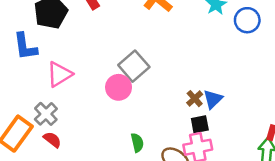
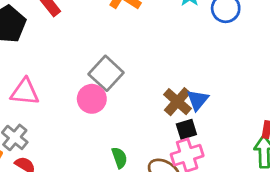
pink triangle: (59, 74) -> (25, 92), turned 44
brown cross: (195, 99) -> (177, 102), size x1.5

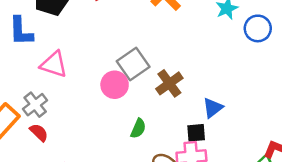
brown cross: (177, 102) -> (169, 83), moved
green semicircle: (119, 158) -> (138, 128), moved, turned 30

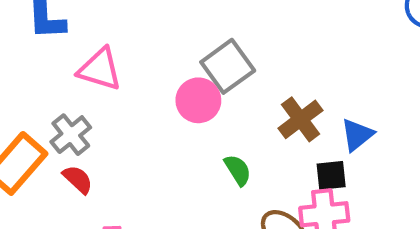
brown cross: (169, 83) -> (301, 119), moved
green semicircle: (138, 128) -> (238, 170), turned -54

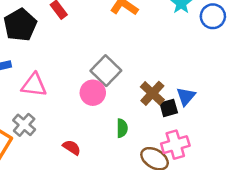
green semicircle: (238, 170) -> (122, 128), turned 42
black square: (331, 175) -> (169, 108), moved
red semicircle: (78, 179) -> (72, 147), moved

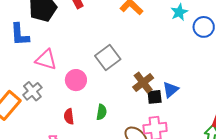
pink circle: (93, 93) -> (76, 80), moved
green semicircle: (122, 128) -> (102, 112), moved
red semicircle: (72, 147) -> (69, 116), turned -140

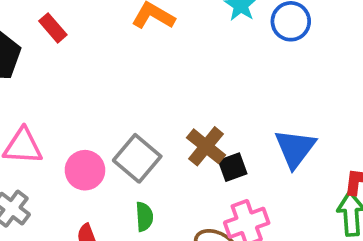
gray square: (108, 57) -> (137, 158), moved
blue triangle: (170, 90) -> (295, 148), moved, size x1.4

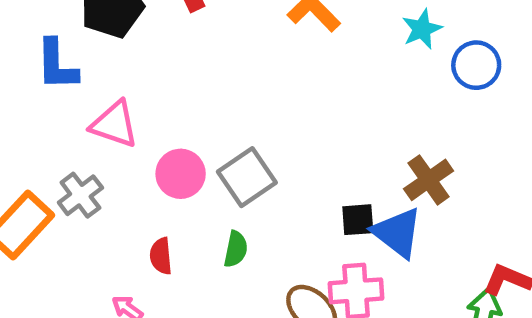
brown cross: (206, 146) -> (429, 180), moved
blue triangle: (295, 148) -> (397, 233), moved, turned -45

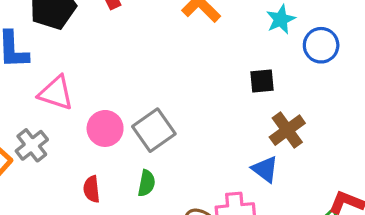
black square: (358, 220) -> (262, 81), moved
blue triangle: (397, 233) -> (265, 169), size x0.7

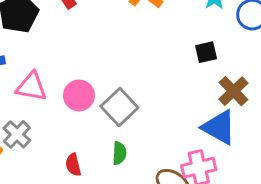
pink circle: (105, 128) -> (79, 95), moved
blue triangle: (265, 169) -> (219, 127), size x1.5

